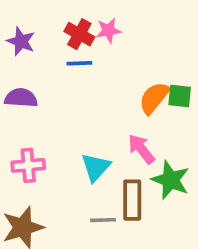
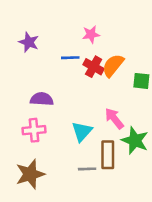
red cross: (79, 34) -> (94, 67), moved
purple semicircle: (21, 98) -> (42, 99), moved
orange semicircle: (154, 98) -> (113, 65), moved

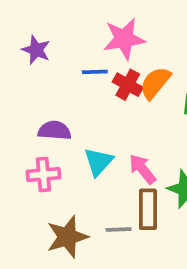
pink star: (91, 34) -> (124, 39), size x1.6
pink arrow: (114, 118) -> (142, 169), moved
cyan triangle: (82, 131) -> (98, 162), moved
brown star: (30, 174) -> (67, 237), moved

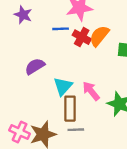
purple semicircle: (54, 131) -> (35, 66), turned -36
pink cross: (43, 175) -> (20, 132), moved, turned 30
brown rectangle: (148, 209) -> (70, 109), moved

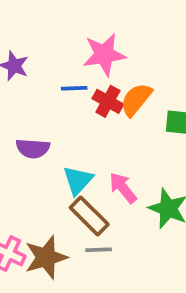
purple semicircle: (35, 66) -> (33, 148), turned -144
brown rectangle: (70, 109) -> (89, 216), turned -45

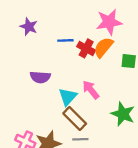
pink star: (104, 54) -> (109, 22), moved
pink arrow: (123, 188) -> (91, 90), moved

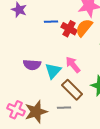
purple semicircle: (40, 77) -> (32, 65), moved
brown rectangle: (75, 119) -> (72, 90), moved

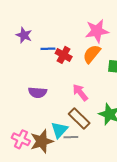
blue line: (51, 22) -> (48, 49), moved
red cross: (69, 29) -> (64, 55), moved
cyan triangle: (53, 71) -> (59, 130), moved

